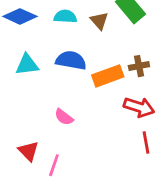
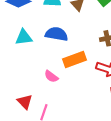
orange rectangle: (108, 76) -> (74, 59), moved

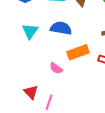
cyan triangle: (24, 37) -> (30, 31), turned -48

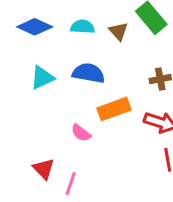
cyan triangle: (30, 31) -> (42, 78), turned 30

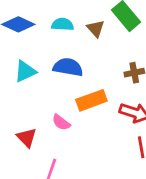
red triangle: (44, 169) -> (27, 138), moved

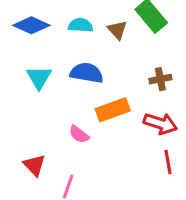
cyan triangle: (25, 71) -> (39, 78), turned -35
red triangle: (27, 138) -> (34, 165), moved

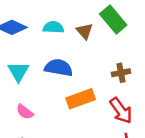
red arrow: (160, 124) -> (121, 111), turned 36
pink semicircle: (79, 134) -> (25, 112), moved

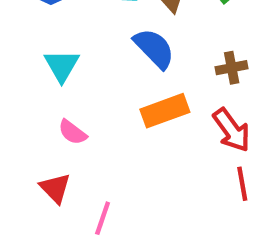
blue semicircle: (59, 68) -> (154, 48), moved, turned 36

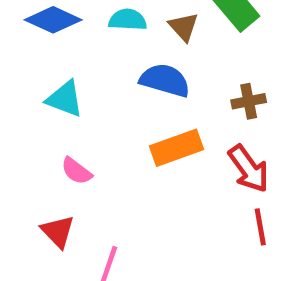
blue semicircle: (154, 48) -> (165, 80), turned -30
cyan triangle: (62, 66) -> (65, 99), turned -39

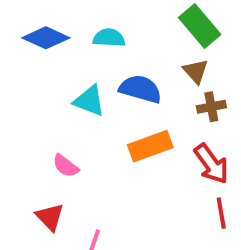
brown triangle: (183, 27) -> (196, 71), moved
cyan triangle: (65, 99) -> (89, 101), moved

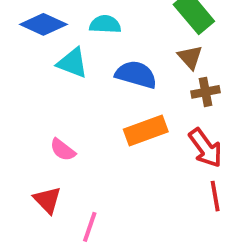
cyan triangle: (89, 101) -> (72, 63), moved

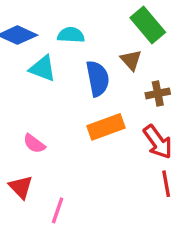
brown triangle: (190, 57) -> (131, 60), moved
blue semicircle: (136, 75) -> (98, 78), turned 63

